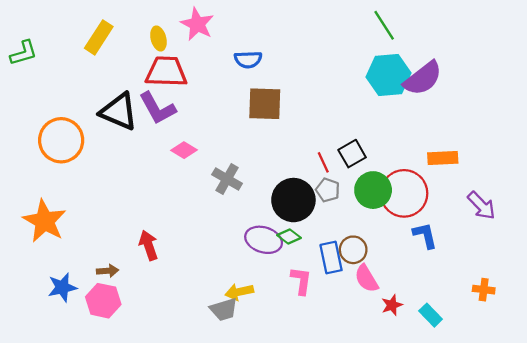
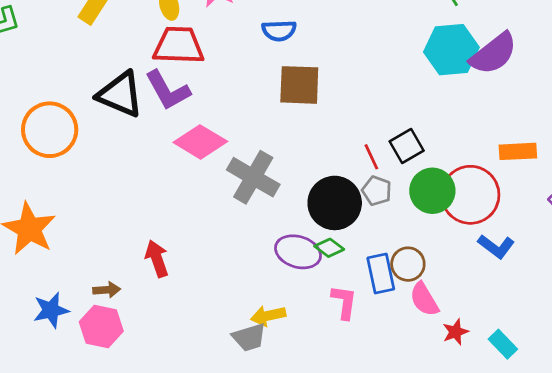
pink diamond: (184, 150) -> (200, 142), size x1.6
gray cross: (227, 179) -> (253, 177), size x1.4
blue L-shape: (425, 235) -> (496, 246), turned 140

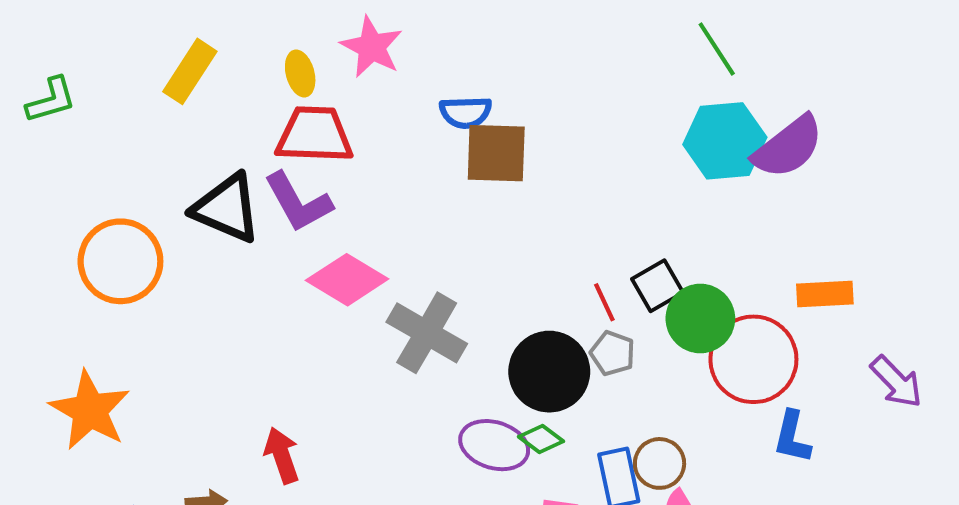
brown square: (299, 85) -> (496, 153), moved
green circle: (432, 191) -> (700, 319), moved
blue L-shape: (496, 246) -> (792, 437), turned 66

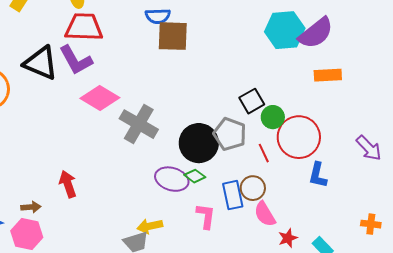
orange rectangle: (825, 294) -> (328, 75), moved
red line: (604, 302) -> (264, 153), moved
green circle: (700, 319) -> (273, 117), size x0.7
gray pentagon: (613, 353) -> (230, 134), size x1.5

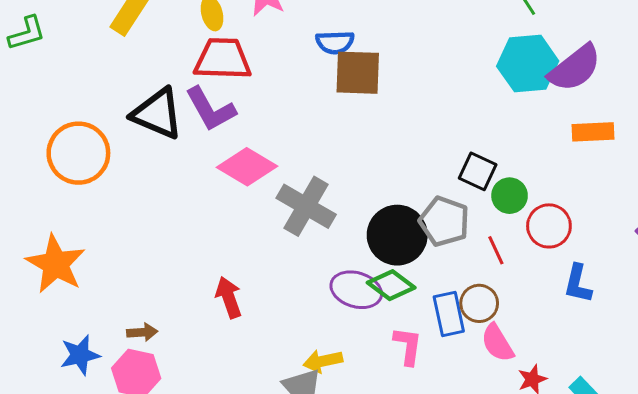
black square: (252, 101) -> (478, 171), turned -35
red circle: (299, 137) -> (549, 226), size x0.7
green diamond: (195, 176) -> (391, 285), size x1.4
red arrow: (68, 184) -> (229, 297), moved

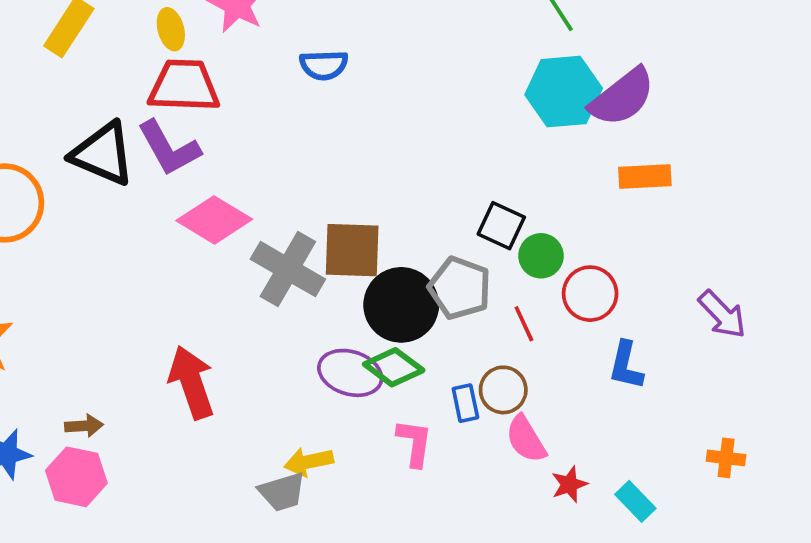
brown square: (358, 73) -> (352, 250), moved
red arrow: (229, 297) -> (192, 382), size x1.4
blue rectangle: (449, 314) -> (465, 403), size x0.7

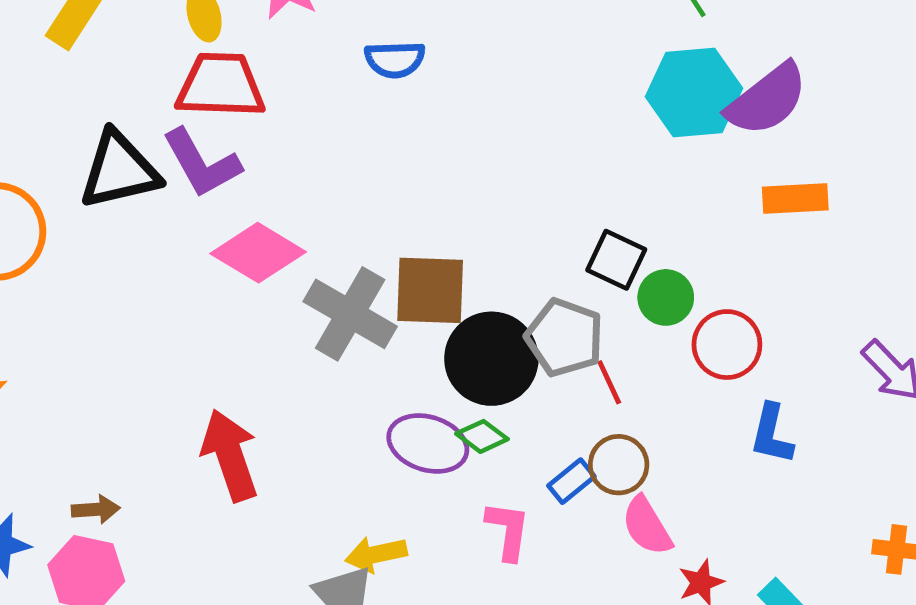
black triangle: (103, 154) -> (119, 170), turned -36
red line: (524, 324) -> (609, 382), moved
green diamond: (394, 367) -> (482, 436), size x0.7
blue rectangle: (465, 403) -> (571, 481), turned 63

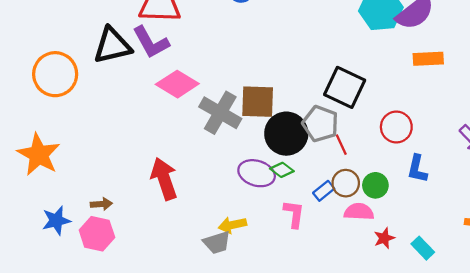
black square: (616, 260) -> (345, 87), size x1.5
green circle: (666, 297) -> (375, 185), moved
pink semicircle: (647, 526) -> (359, 212), turned 124

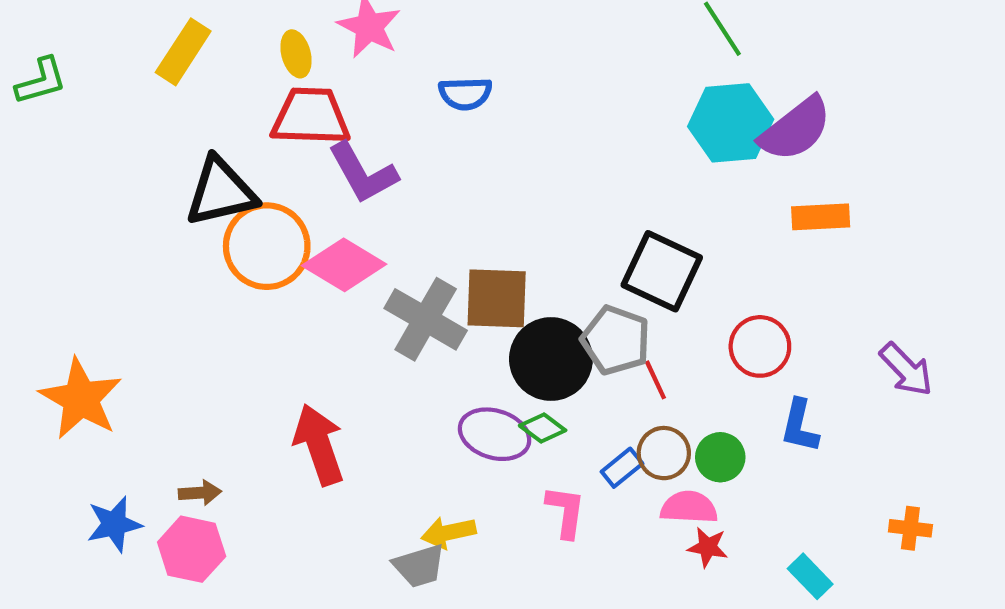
purple L-shape: (151, 42) -> (363, 173), moved
orange circle: (55, 74) -> (267, 246), moved
red star: (384, 238) -> (708, 547), moved, turned 30

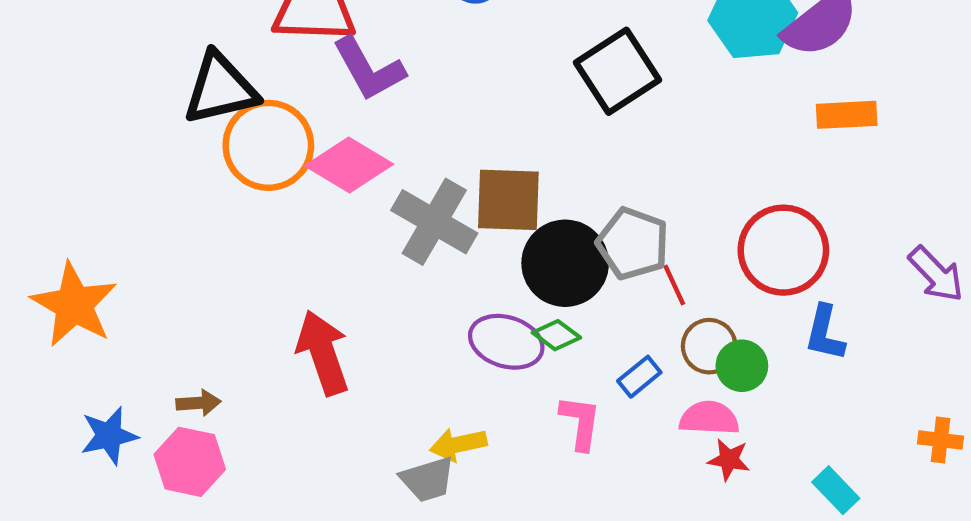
black square: (662, 271) -> (618, 71), moved, turned 32
red circle: (760, 346) -> (783, 250), size x1.4
brown circle: (664, 453) -> (709, 346), moved

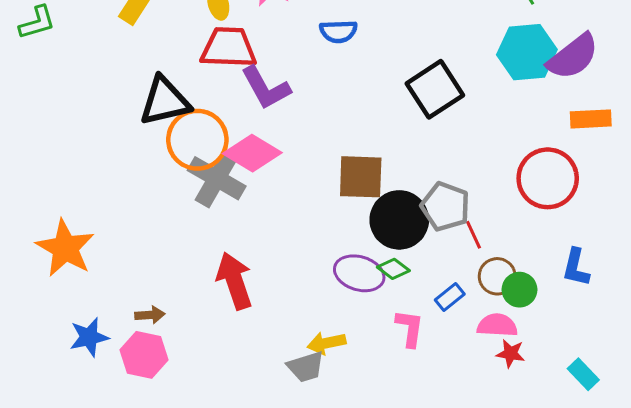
gray cross: (434, 222) -> (217, 178), moved
red circle: (783, 250) -> (548, 178), moved

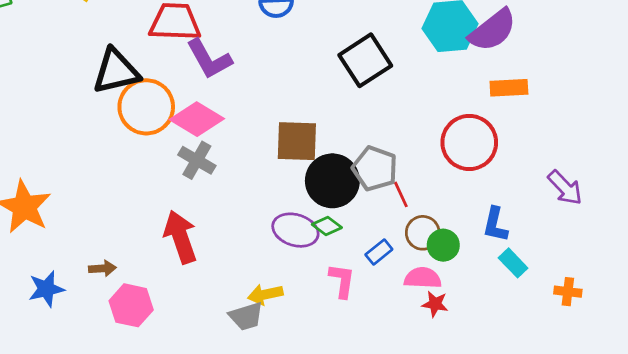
gray cross: (217, 178) -> (197, 160), moved, size x0.7
pink hexagon: (144, 355) -> (131, 305), moved
cyan rectangle: (583, 374) -> (513, 263), moved

